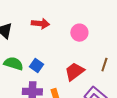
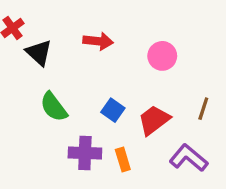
green semicircle: (13, 64) -> (54, 107), turned -144
blue square: (36, 66) -> (113, 110), moved

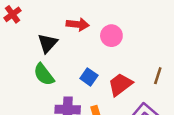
black triangle: (39, 53) -> (48, 43), moved, turned 30
pink circle: (162, 56) -> (111, 36), moved

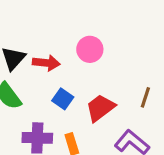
red arrow: (78, 24) -> (46, 63), moved

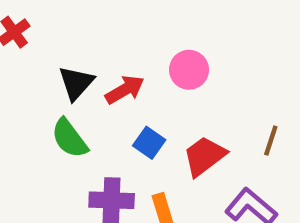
red arrow: (46, 63) -> (125, 90), turned -36

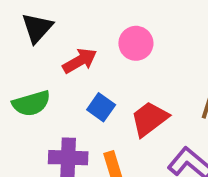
black triangle: (76, 83) -> (37, 28), moved
green semicircle: (70, 138) -> (31, 103), turned -69

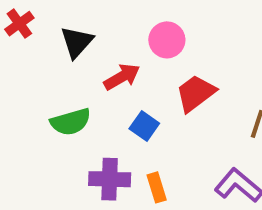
pink circle: (136, 43) -> (167, 40), moved
red trapezoid: (150, 119) -> (196, 93), moved

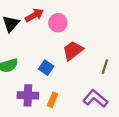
red arrow: (122, 77) -> (34, 15), moved
orange rectangle: (157, 187) -> (53, 100), turned 40

